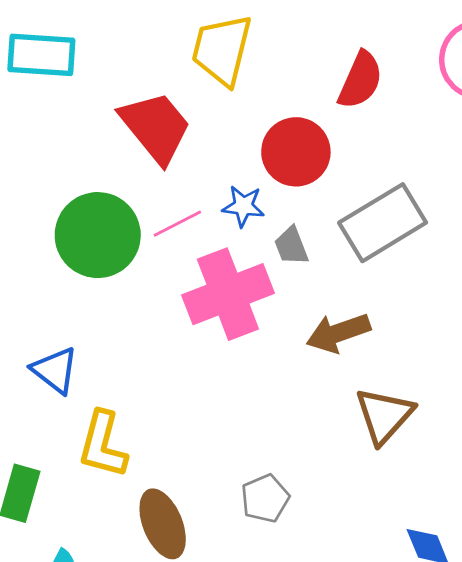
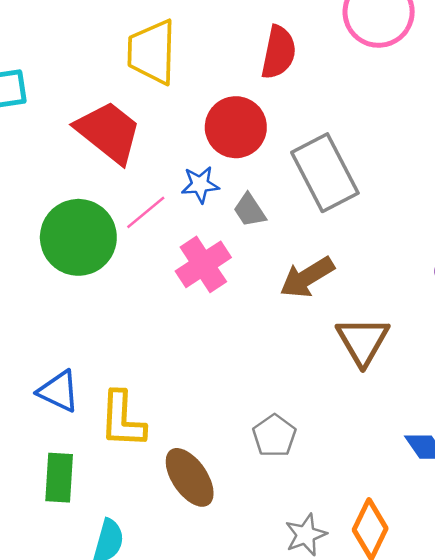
gray rectangle: (383, 223) -> (325, 173), turned -74
pink cross: (228, 294) -> (203, 264), size x0.7
blue triangle: (55, 370) -> (59, 391), moved

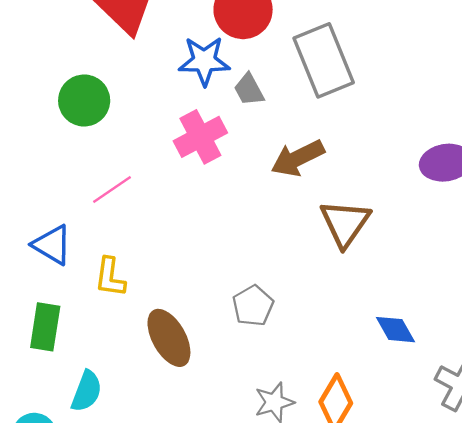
blue star: (200, 185) -> (204, 61), size x1.4
pink line: (146, 212) -> (112, 190), moved
green circle: (78, 237) -> (84, 101), size x0.7
yellow L-shape: (122, 420) -> (110, 277), size x0.7

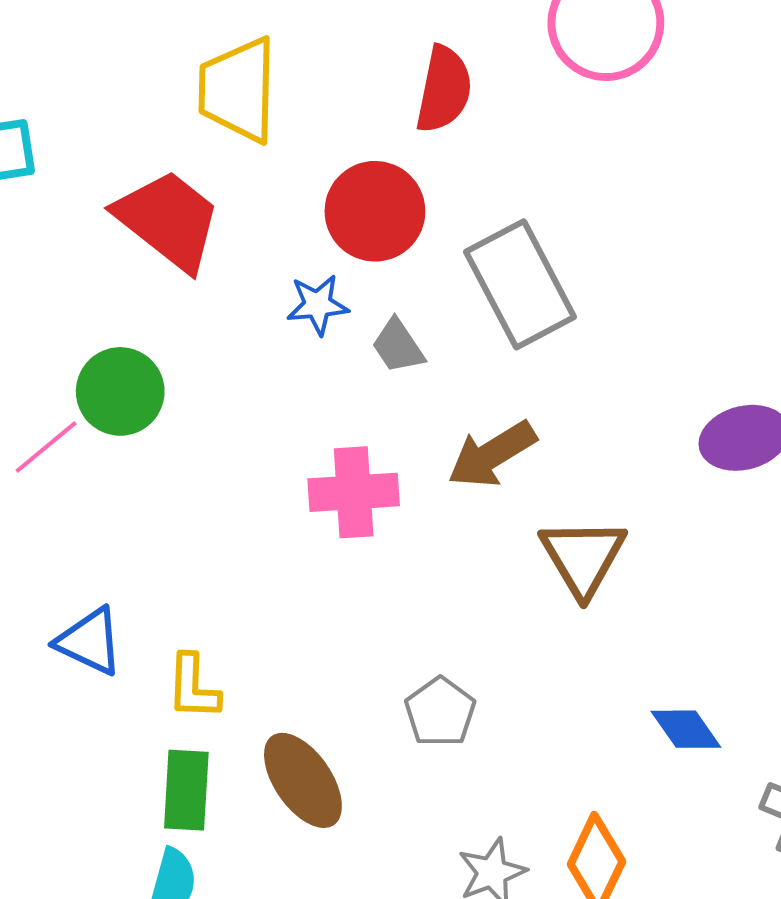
blue star: (204, 61) -> (318, 305), size x0.7
pink cross: (200, 137) -> (354, 492), moved, turned 30
pink line: (112, 190) -> (46, 447), moved
green rectangle: (45, 327) -> (186, 790), moved

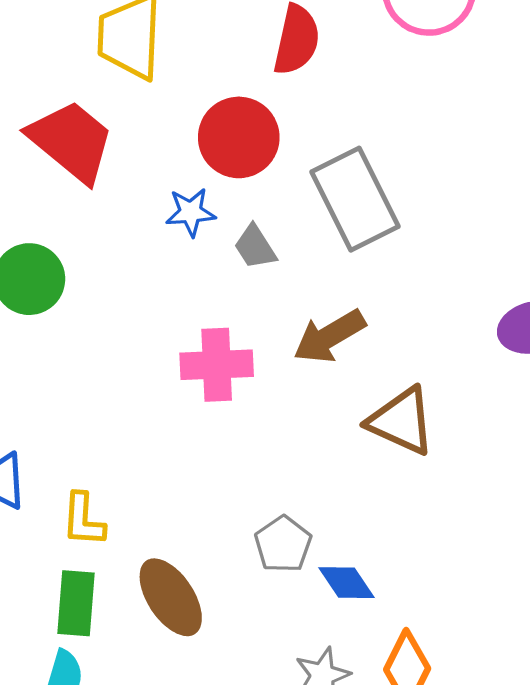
brown triangle: (583, 557) -> (401, 421), turned -36
blue diamond: (686, 729) -> (346, 583), moved

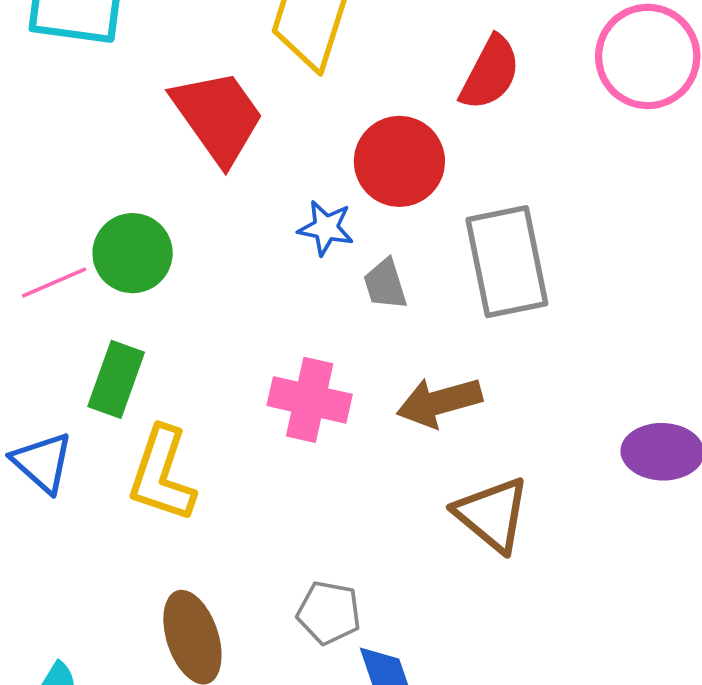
yellow L-shape: (83, 520) -> (162, 474), moved, size x1.5
gray pentagon: (283, 544) -> (329, 613), turned 30
green rectangle: (76, 603) -> (116, 379), moved

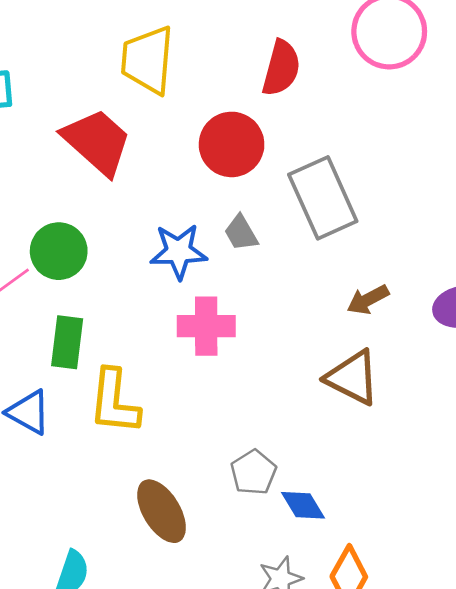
blue star: (326, 228) -> (178, 251), moved, size x1.4
brown arrow: (439, 402) -> (368, 300), moved, size x0.7
gray pentagon: (329, 613) -> (253, 472), turned -30

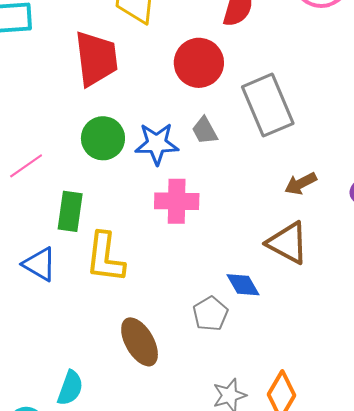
red trapezoid: (97, 142) -> (96, 59), turned 40
green circle: (59, 251) -> (103, 138), moved
blue diamond: (303, 505) -> (243, 285), moved

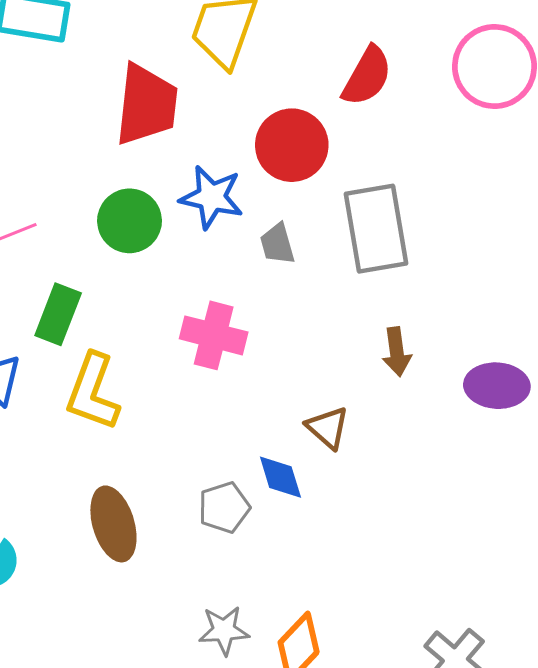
blue star: (157, 144) -> (212, 197), moved
brown arrow: (301, 184) -> (397, 352), turned -84
brown triangle: (288, 243) -> (328, 428), moved, size x0.7

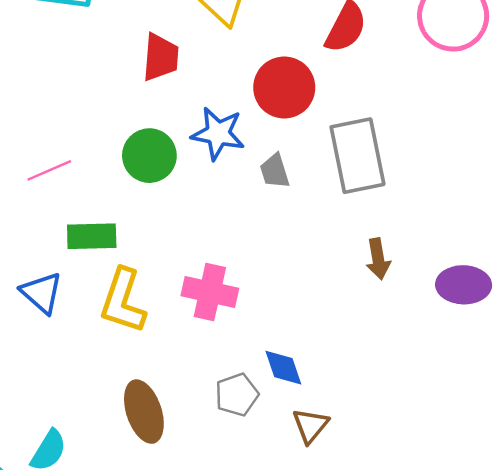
red trapezoid: (146, 105) -> (161, 57), size x0.7
green rectangle: (58, 314) -> (92, 236), turned 69
pink cross: (214, 335) -> (210, 292), moved
brown triangle: (328, 428) -> (310, 426), moved, turned 30

